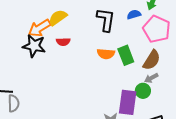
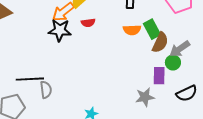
brown semicircle: (152, 60) -> (160, 43), moved
gray arrow: (151, 78) -> (180, 49), size x1.5
purple rectangle: (128, 102) -> (159, 76), size x0.7

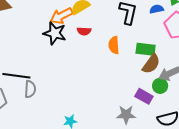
green rectangle: (152, 29) -> (146, 49), turned -66
orange semicircle: (132, 30) -> (114, 45), moved, turned 78
purple rectangle: (159, 76) -> (144, 96), turned -72

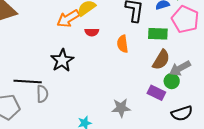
black star: (55, 33) -> (62, 60), moved, turned 30
green rectangle: (146, 49) -> (158, 34), moved
gray star: (126, 115) -> (121, 108), moved

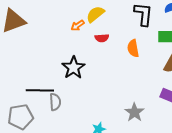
orange arrow: (68, 19) -> (78, 26), size x0.6
gray star: (121, 108) -> (134, 112), turned -30

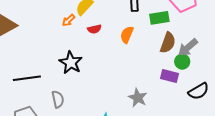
orange semicircle: (133, 48) -> (127, 35), turned 42
black line: (40, 90) -> (27, 78), moved

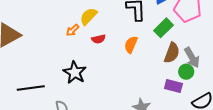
green rectangle: (159, 18) -> (164, 28), turned -36
gray arrow: (188, 47) -> (192, 57), turned -80

